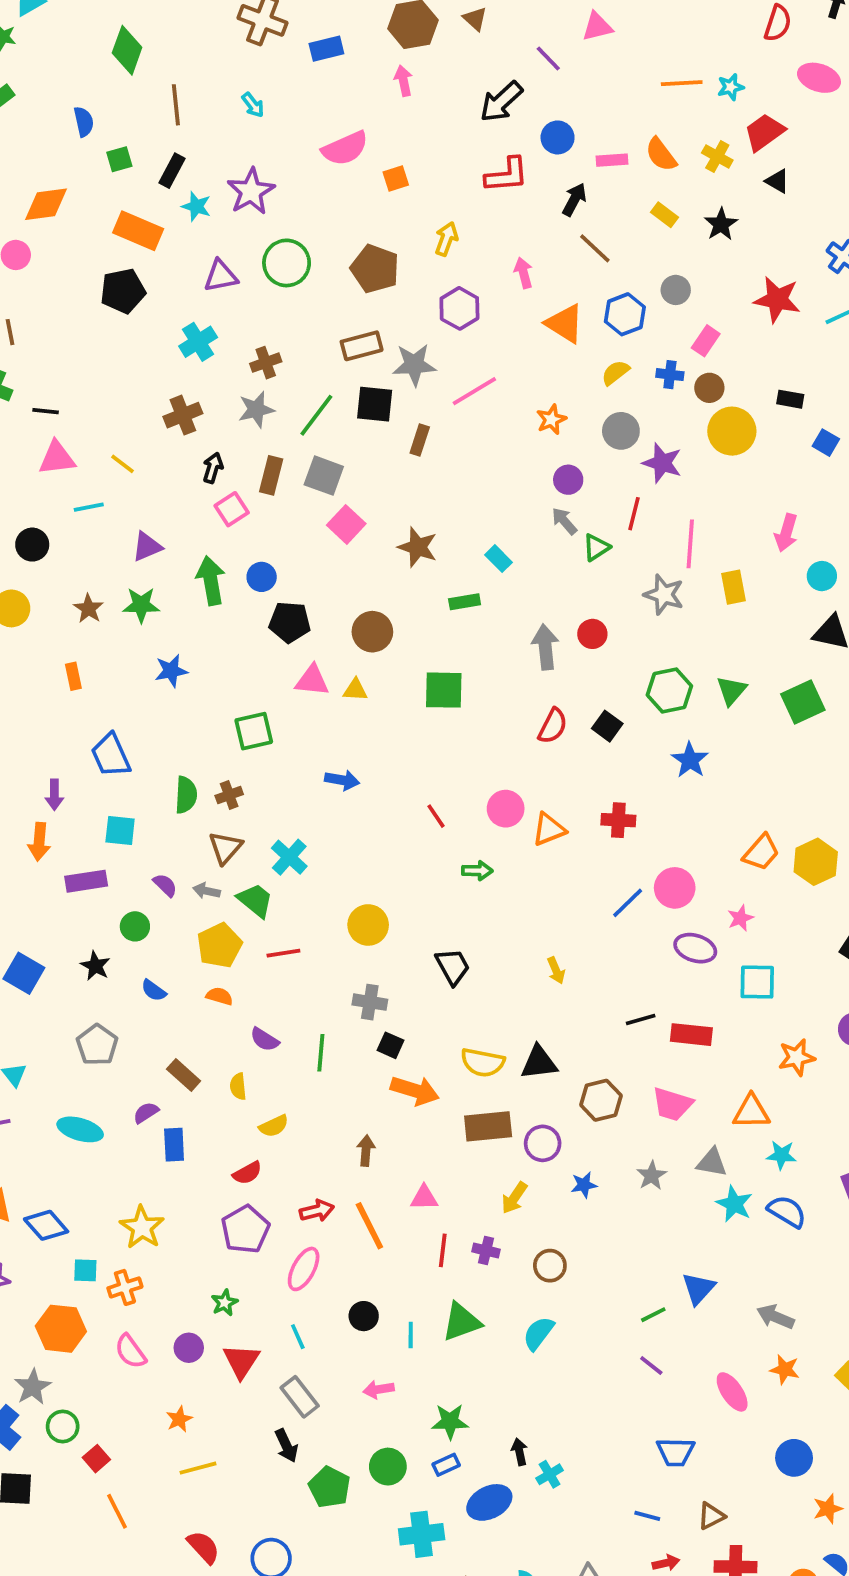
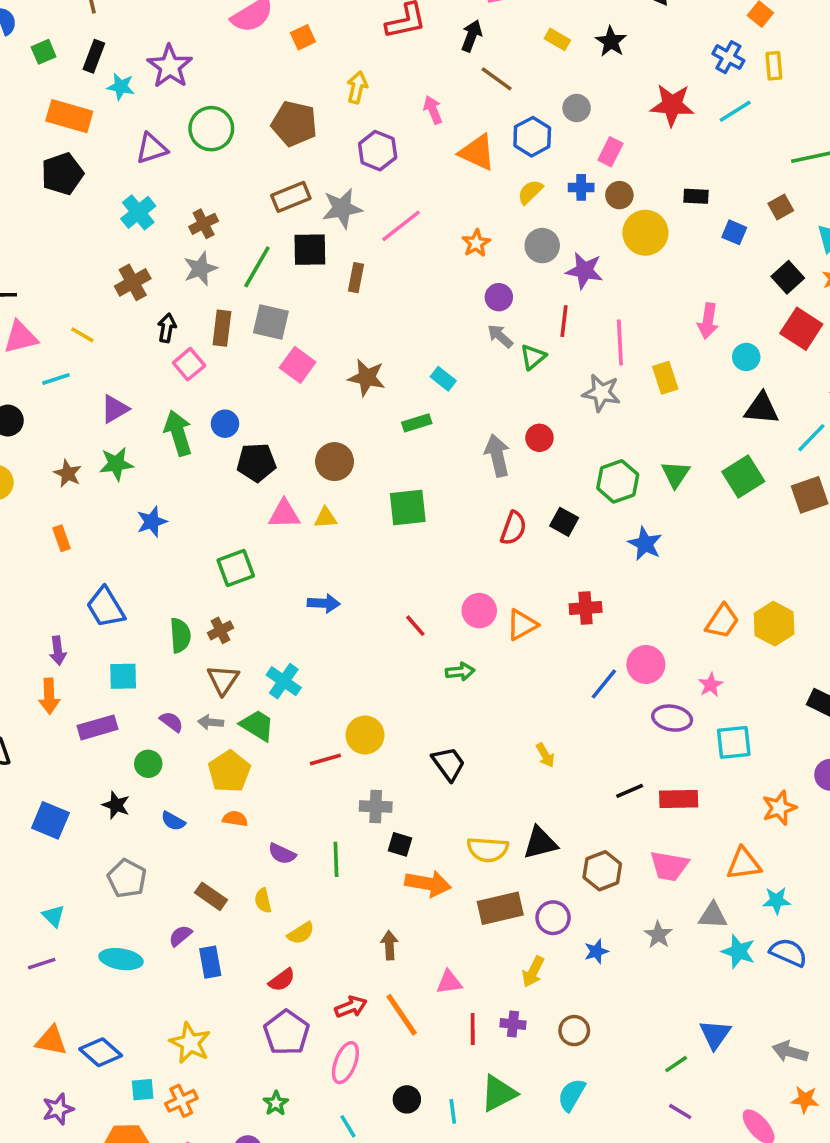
red line: (283, 953) -> (325, 759), moved

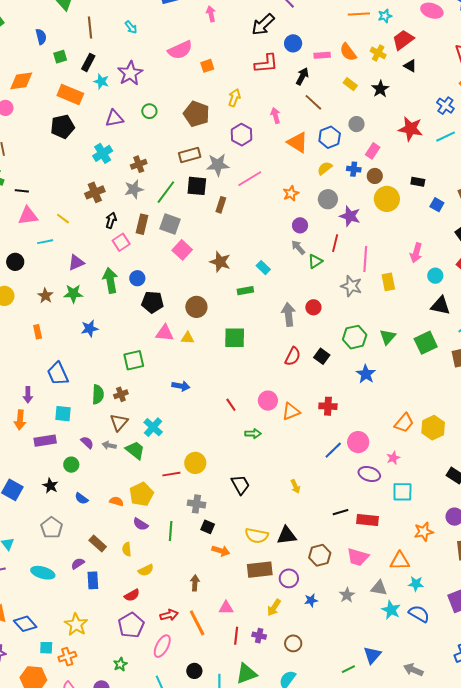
green circle: (211, 129) -> (149, 111), size x0.6
yellow pentagon: (229, 771) -> (141, 494), moved
orange arrow: (428, 884) -> (221, 551), size x0.7

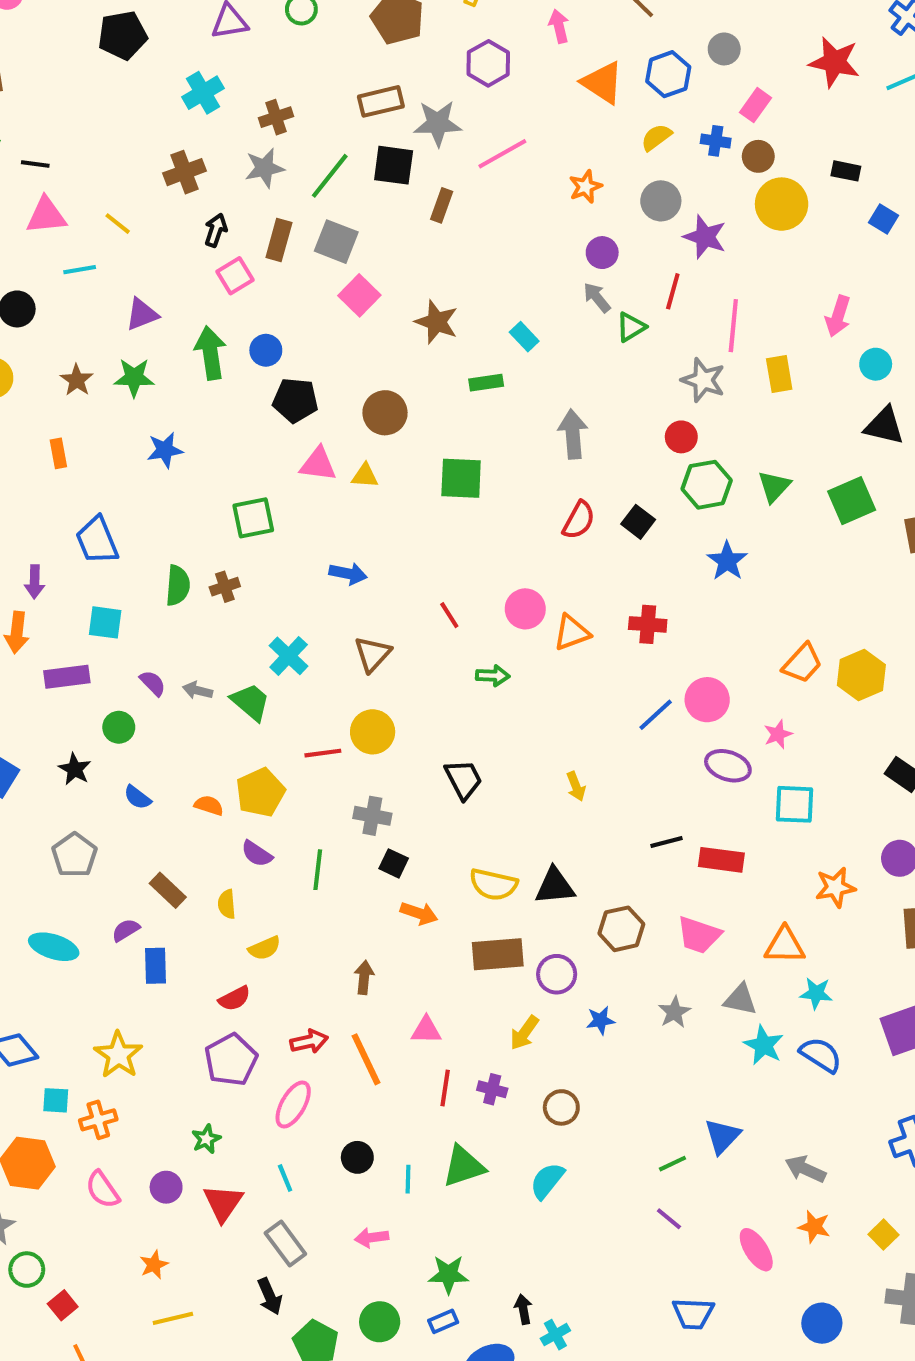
red circle: (313, 307) -> (681, 437), moved
brown triangle: (119, 422) -> (373, 654), moved

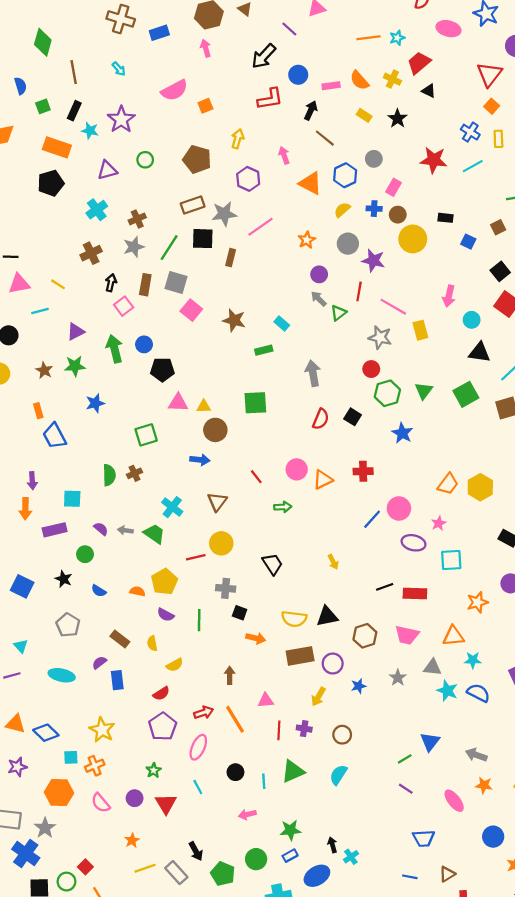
pink line: (733, 326) -> (393, 307), turned -60
brown circle: (385, 413) -> (215, 430), moved
blue trapezoid: (97, 540) -> (54, 436), moved
gray rectangle: (285, 1244) -> (176, 873), moved
green circle: (27, 1270) -> (66, 882), moved

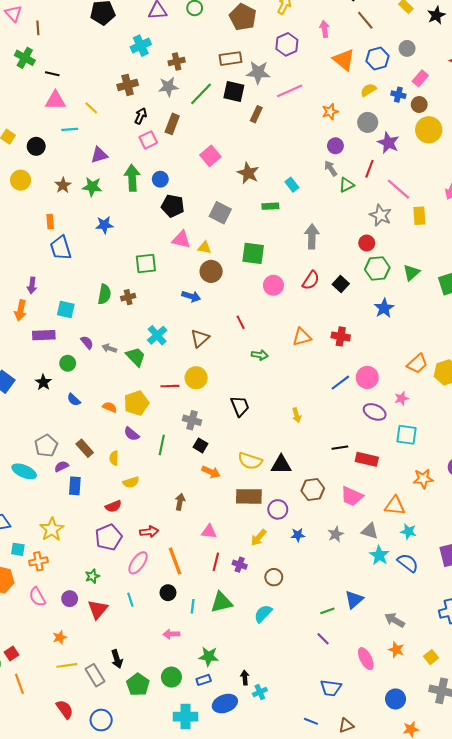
gray square: (176, 282) -> (220, 213), moved
pink circle: (297, 469) -> (273, 285), moved
gray pentagon: (68, 625) -> (46, 446), moved
orange line: (235, 719) -> (175, 561), moved

